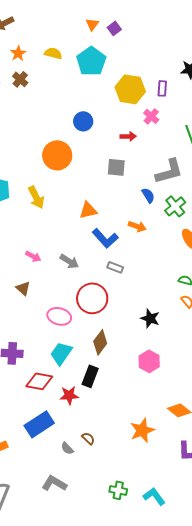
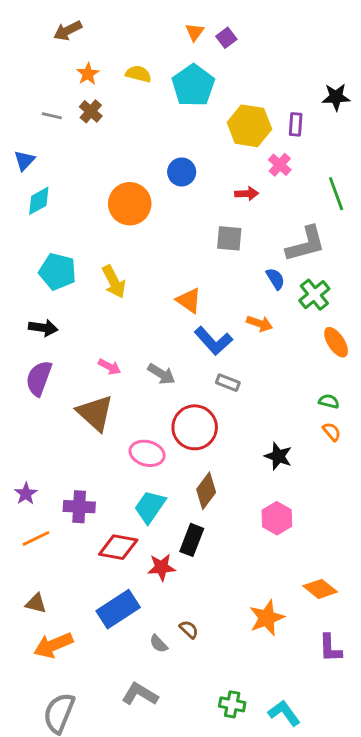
orange circle: (57, 155) -> (130, 204), moved
orange triangle: (88, 210) -> (189, 300), turned 48
brown triangle: (23, 288) -> (95, 413), size x1.8

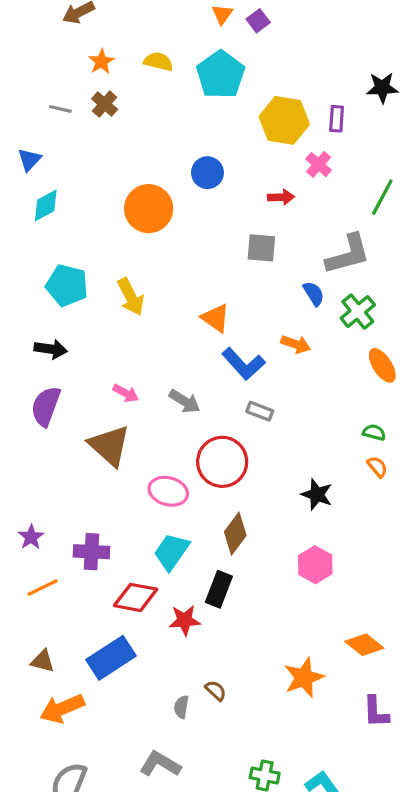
green line: (336, 194) -> (382, 197), turned 48
blue rectangle: (118, 609) -> (111, 658), moved
gray semicircle: (159, 644) -> (181, 707), turned 54

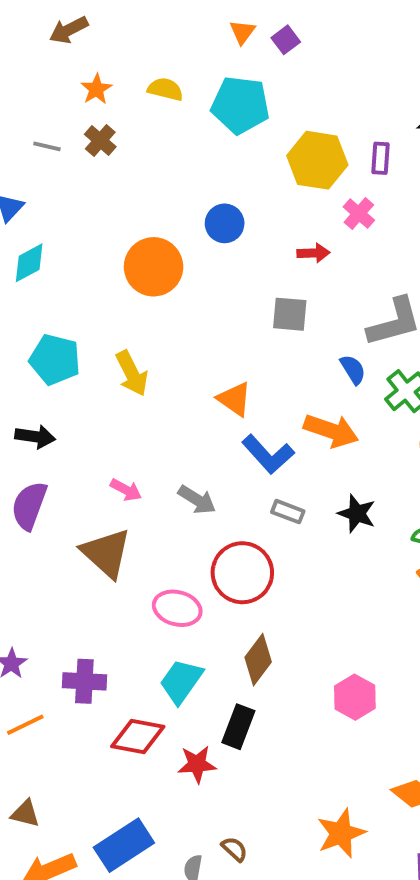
cyan pentagon: (221, 75) -> (240, 105), turned -30
orange arrow: (296, 344) -> (331, 431), size x1.5
black star: (317, 494) -> (357, 514), moved
blue rectangle: (111, 658) -> (124, 845), moved

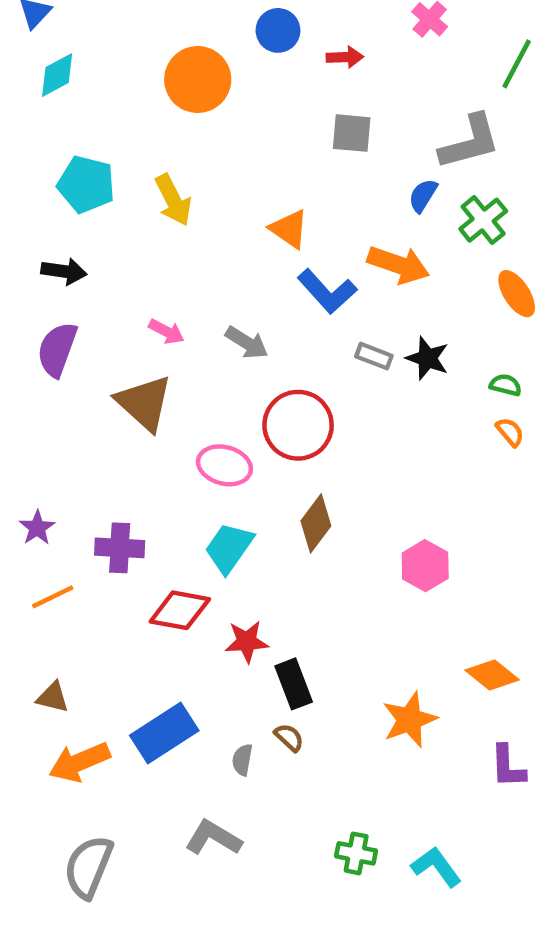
red arrow: (313, 253) -> (345, 57), moved
blue semicircle: (353, 369) -> (423, 195), turned -116
gray rectangle: (288, 512) -> (374, 356), moved
black rectangle: (238, 727) -> (294, 684), moved, turned -42

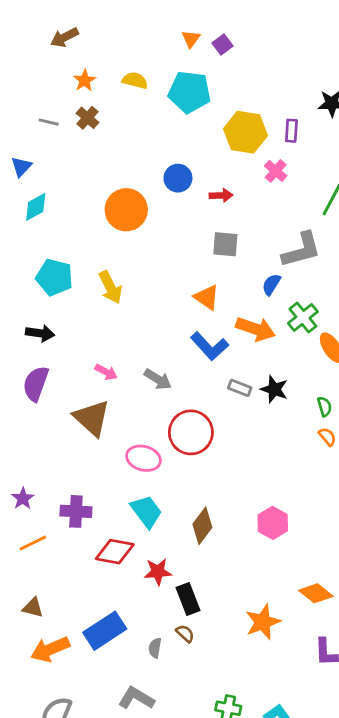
green cross: (483, 220) -> (303, 317), moved
orange triangle: (289, 229) -> (207, 297), moved
green semicircle: (505, 385) -> (324, 407), turned 60
brown diamond: (316, 523) -> (202, 526), moved
cyan trapezoid: (229, 548) -> (146, 511), turned 108

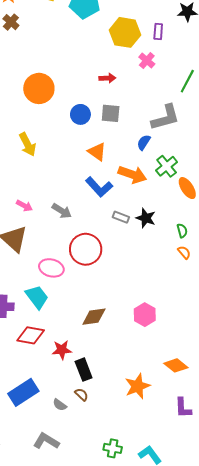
blue circle: (178, 178) -> (80, 114), moved
cyan trapezoid: (146, 511) -> (37, 297), moved
brown diamond: (202, 526) -> (94, 317), turned 45
gray semicircle: (155, 648) -> (60, 405), turned -64

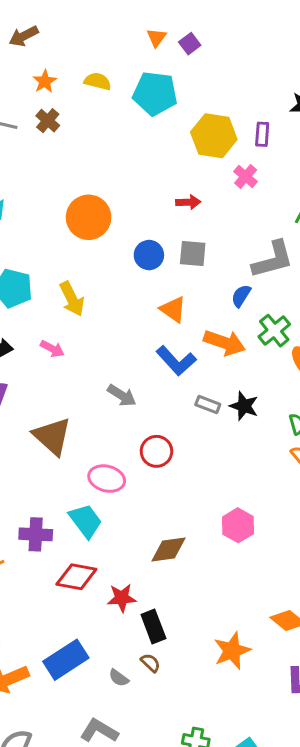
pink arrow: (24, 206) -> (52, 349), moved
red circle: (86, 249) -> (156, 451), size x0.7
pink hexagon: (145, 315) -> (238, 525), moved

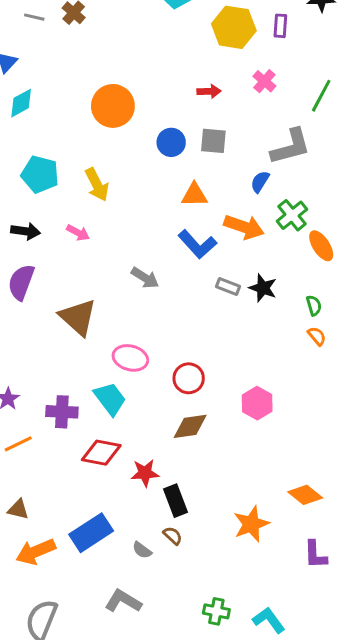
pink cross: (246, 177) -> (264, 81), moved
orange triangle: (173, 309) -> (194, 195), turned -36
red circle: (156, 451) -> (189, 378), moved

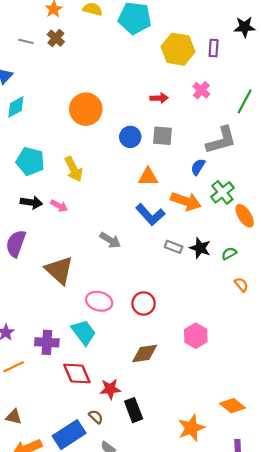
black arrow: (26, 231) -> (31, 202), moved
green semicircle: (314, 305) -> (229, 254), moved, turned -104
red circle: (189, 378) -> (144, 303), moved
red diamond: (101, 453) -> (77, 373), turned 56
brown semicircle: (173, 536) -> (96, 417), moved

